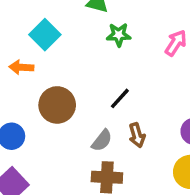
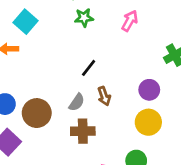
brown circle: (57, 105) -> (37, 113), moved

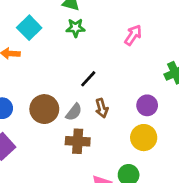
green star: (84, 18) -> (76, 28), moved
brown circle: (37, 113) -> (44, 109), moved

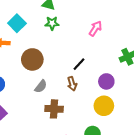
black line: (88, 79) -> (79, 64), moved
brown circle: (44, 109) -> (32, 59), moved
gray semicircle: (74, 112) -> (41, 86), moved

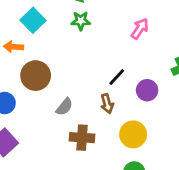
brown circle: (32, 59) -> (36, 76), moved
purple circle: (106, 81) -> (147, 90), moved
yellow circle: (104, 106) -> (133, 134), moved

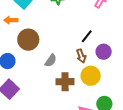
purple circle: (147, 90) -> (104, 52), moved
yellow circle: (133, 134) -> (91, 76), moved

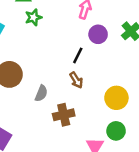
purple circle: (104, 52) -> (98, 34), moved
yellow circle: (91, 76) -> (116, 98), moved

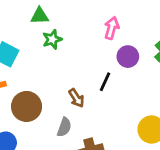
brown arrow: (76, 80) -> (76, 98), moved

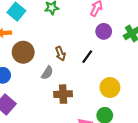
black line: (105, 82) -> (87, 57), moved

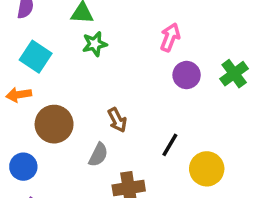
black line: (87, 57) -> (170, 145), moved

